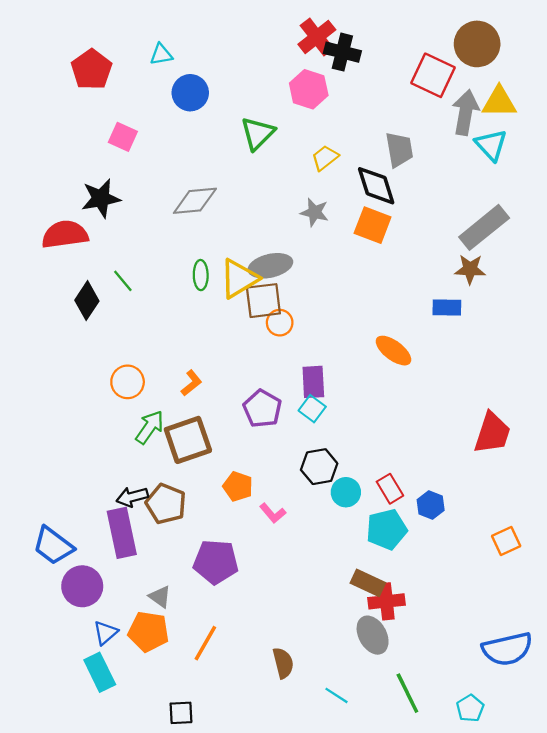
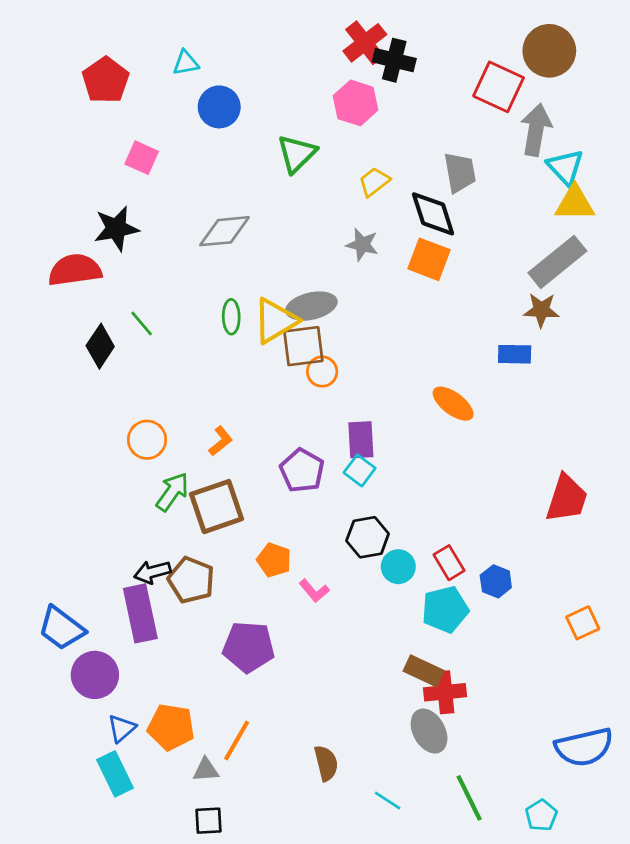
yellow triangle: (499, 102) -> (575, 203), moved
gray triangle: (160, 597) -> (206, 770), moved, turned -40

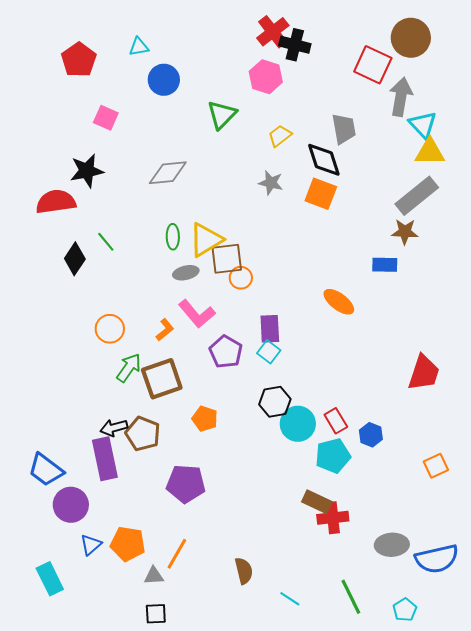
gray ellipse: (311, 306) -> (186, 273), moved, size x0.7
cyan circle: (398, 567) -> (298, 424), size x1.4
pink L-shape: (314, 591) -> (197, 314), moved, size x1.6
gray ellipse: (429, 731) -> (392, 545), moved, turned -64
cyan rectangle: (115, 774) -> (50, 579), moved

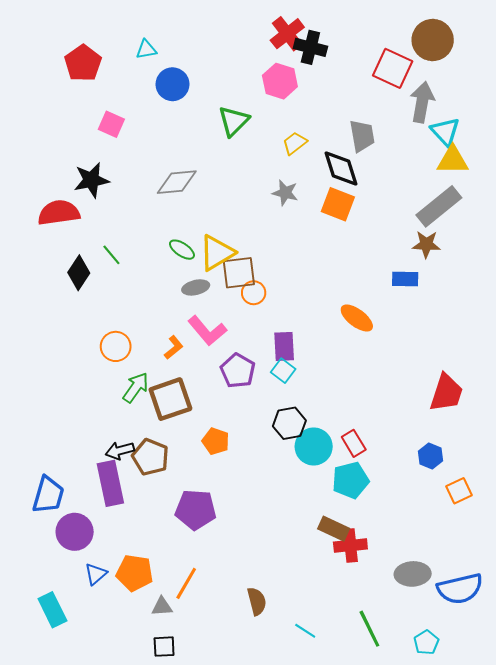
green ellipse: (173, 237) -> (182, 250), turned -55
blue hexagon: (371, 435) -> (431, 456), moved
blue trapezoid: (46, 470) -> (48, 495), turned -111

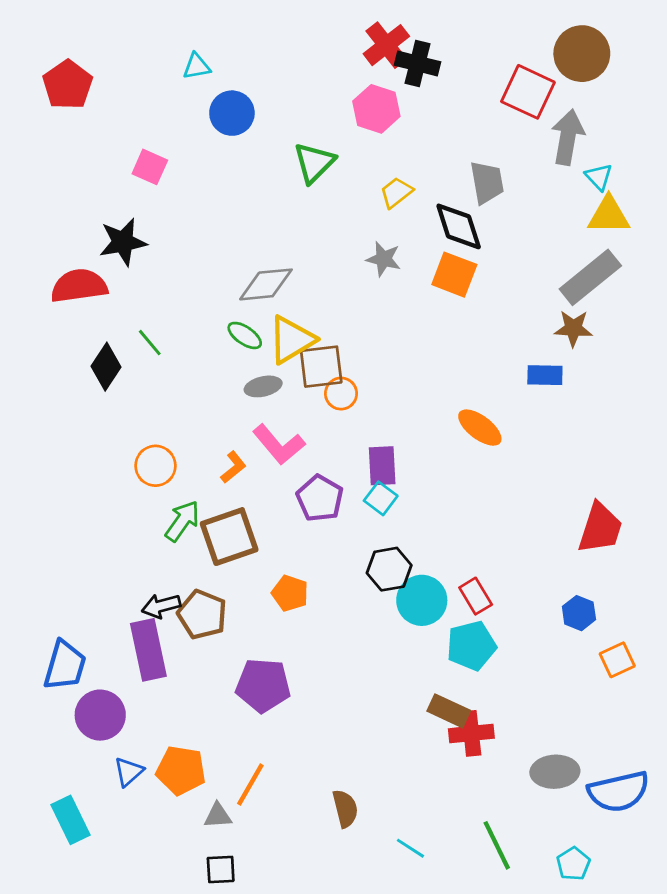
red pentagon: (83, 63) -> (68, 85), moved
cyan triangle: (445, 132) -> (599, 177), size x0.7
gray diamond: (177, 182) -> (266, 284), moved

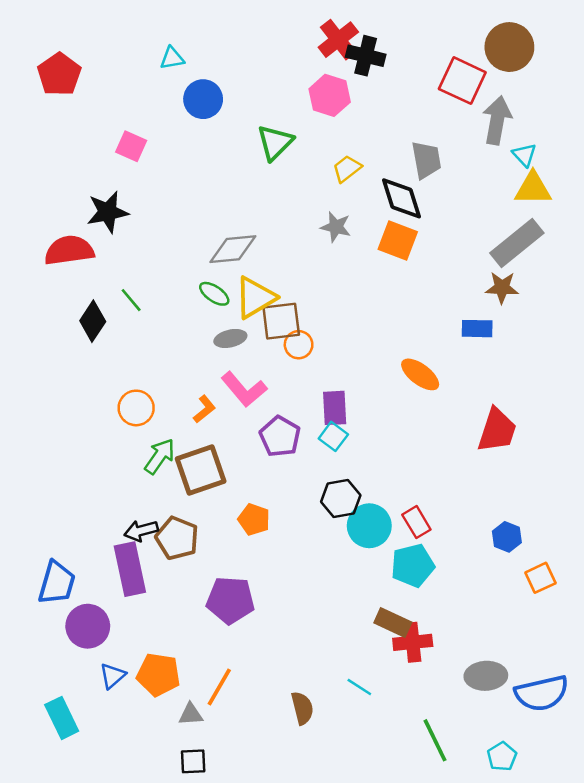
red trapezoid: (600, 528) -> (497, 430), moved
cyan line: (410, 848) -> (359, 687), moved

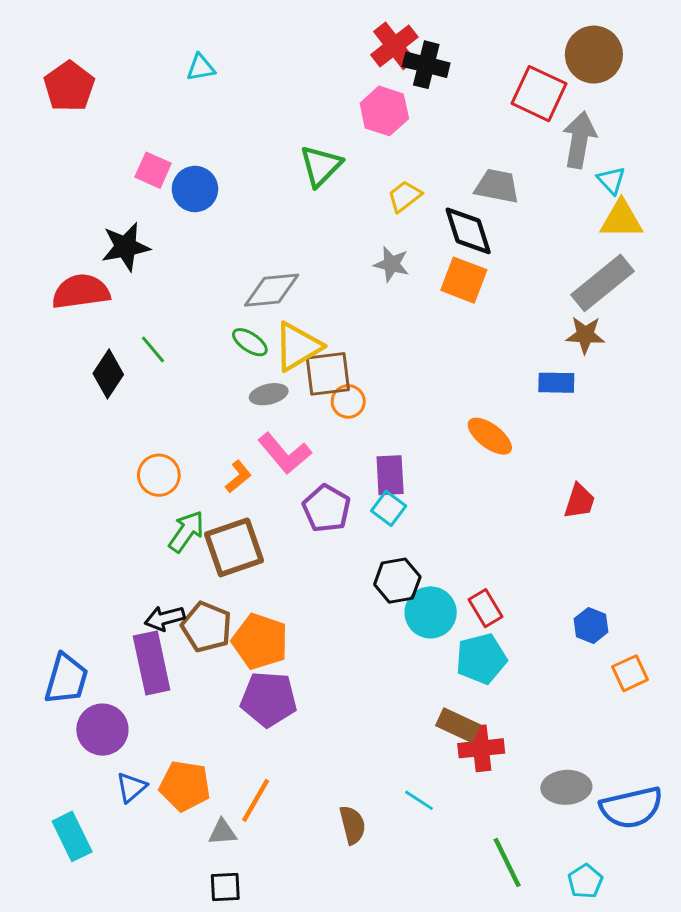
blue circle: (203, 99) -> (195, 189), moved
gray trapezoid: (426, 160) -> (497, 186), turned -69
red trapezoid: (497, 430) -> (579, 501), size x0.7
orange pentagon: (254, 520) -> (260, 641), moved, size x1.5

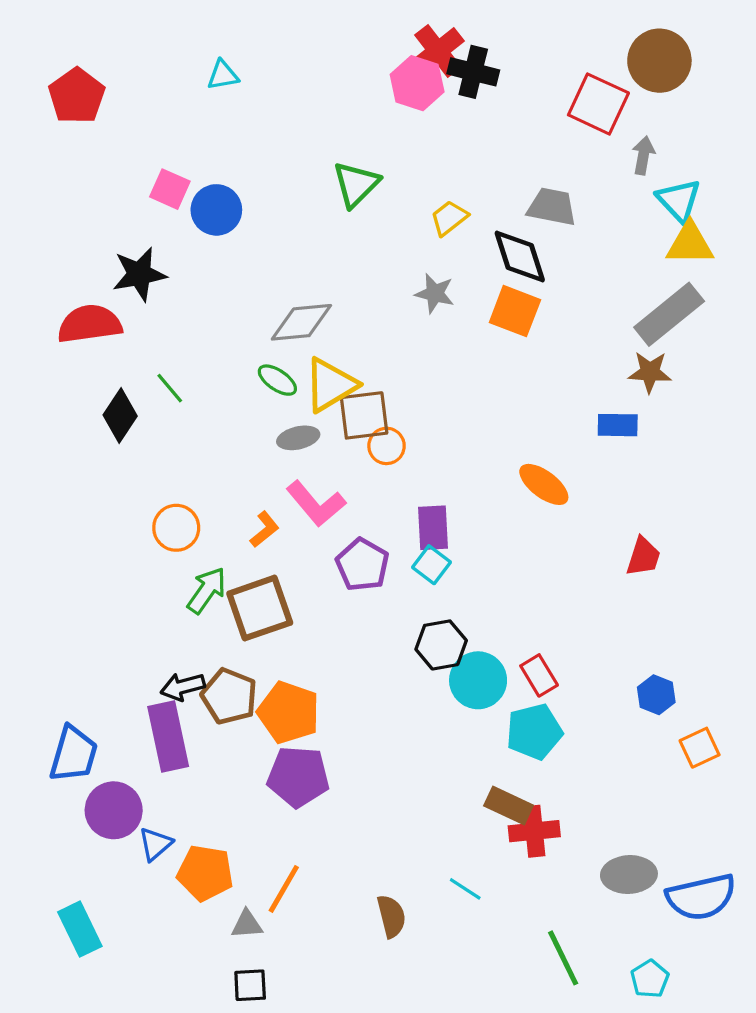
pink hexagon: (384, 111) -> (417, 83), moved
gray arrow: (579, 140) -> (643, 155), size x0.6
cyan triangle: (611, 180) -> (679, 200), size x1.4
blue triangle: (131, 787) -> (155, 844), moved

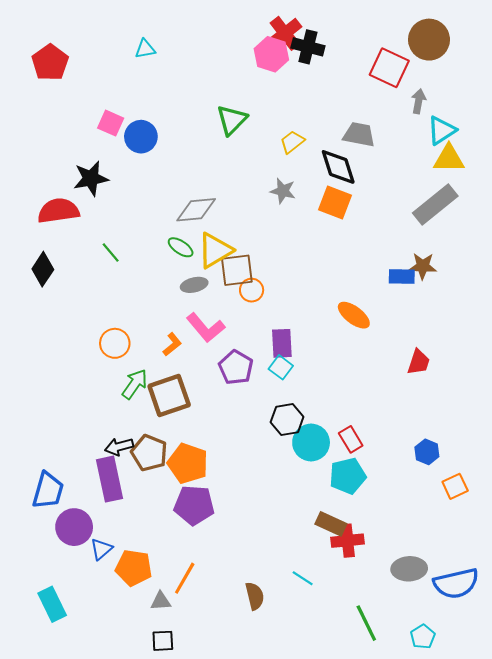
cyan triangle: (679, 200) -> (442, 130), turned 40
brown star: (650, 372) -> (423, 266), moved
black diamond: (120, 415) -> (43, 269), moved

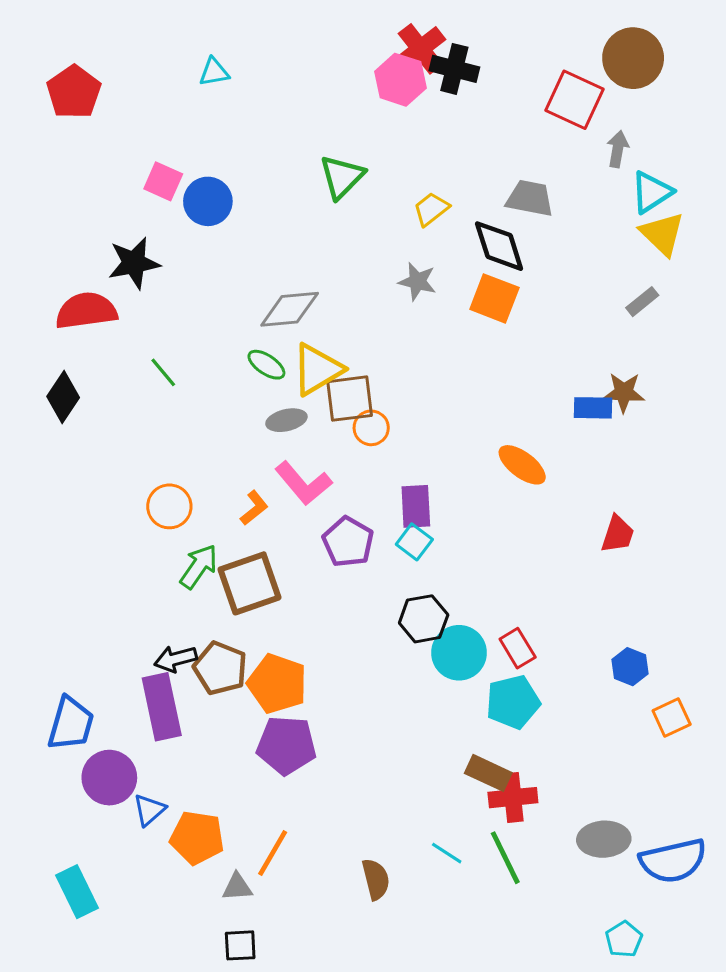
yellow triangle: (449, 159) -> (662, 234), turned 44
gray rectangle: (435, 205) -> (642, 302), size x0.5
green line: (366, 623) -> (505, 858), moved

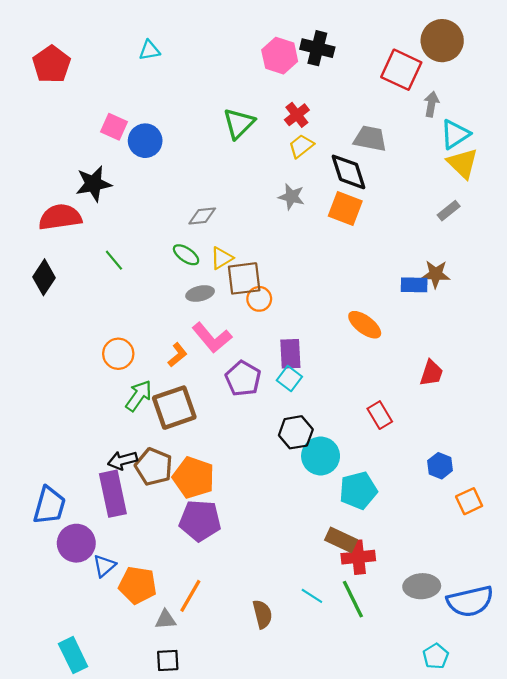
red cross: (420, 49) -> (297, 115), moved, size x0.7
gray diamond: (290, 309) -> (202, 216), size x0.7
yellow triangle: (317, 369) -> (222, 258), size x0.6
red rectangle: (518, 648) -> (380, 415), moved
cyan rectangle: (77, 892) -> (73, 655), moved

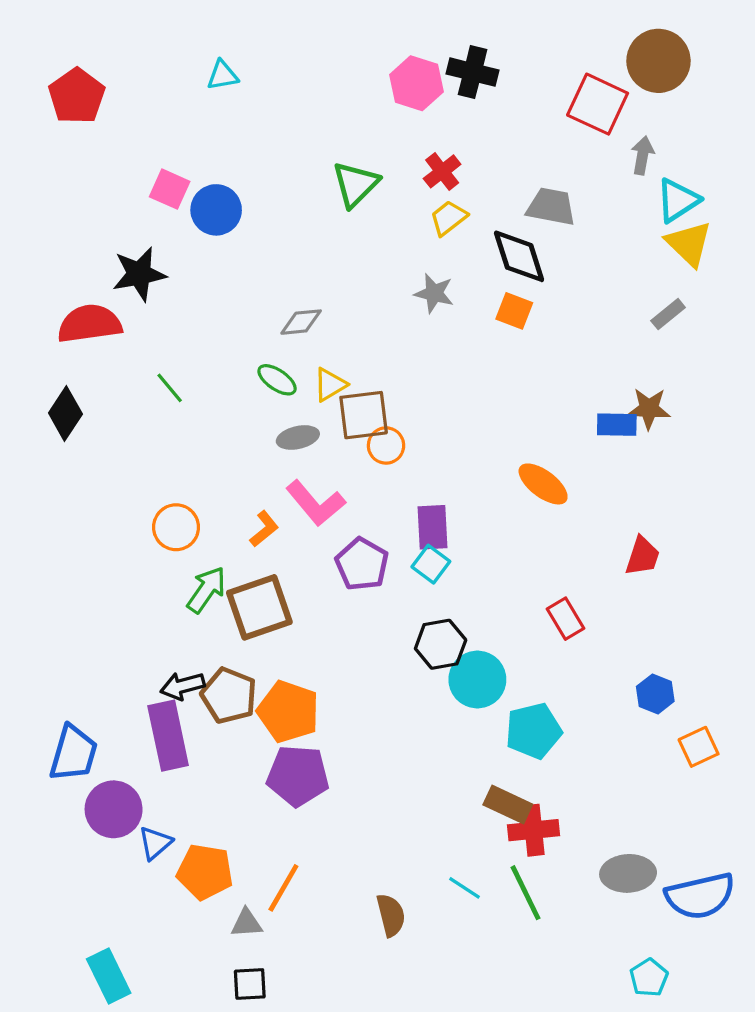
orange square: (345, 208) -> (514, 311), size x0.7

